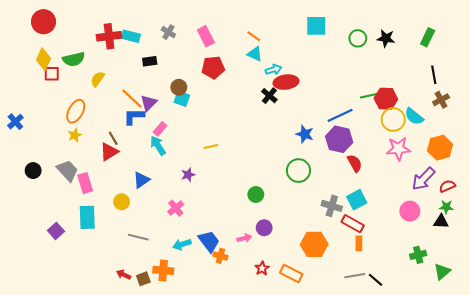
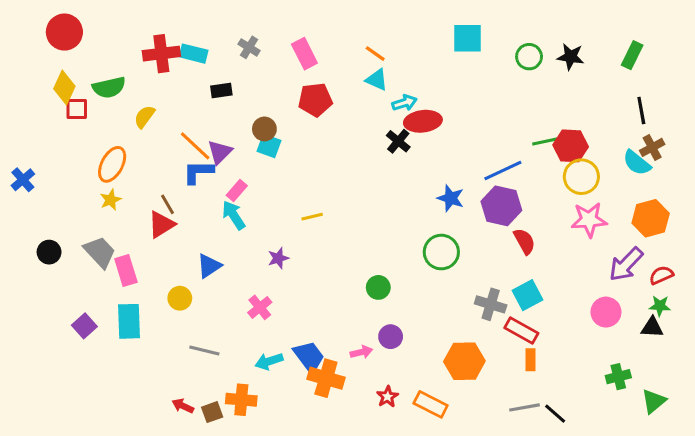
cyan semicircle: (414, 116) -> (637, 163), moved
purple square: (56, 231) -> (84, 326), moved
orange cross: (220, 256) -> (326, 378), size x1.6

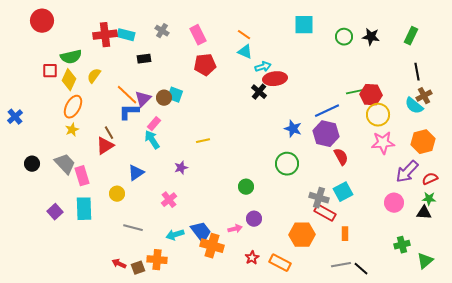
yellow diamond: (64, 87) -> (69, 80), moved
brown circle: (264, 129) -> (164, 98), moved
red rectangle: (521, 331) -> (325, 213), moved

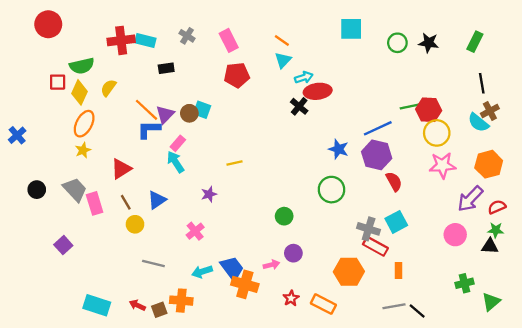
cyan triangle: (245, 52) -> (283, 60), turned 49
brown line: (109, 133) -> (126, 202), moved
cyan rectangle: (84, 209) -> (97, 305), moved, turned -70

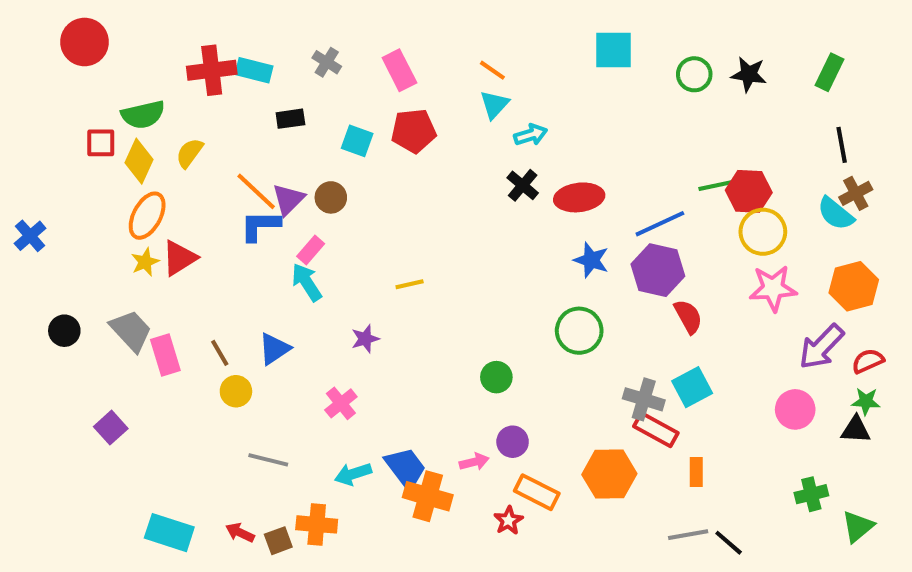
red ellipse: (318, 91) -> (579, 197), moved
cyan square: (202, 110) -> (357, 141), moved
red triangle: (121, 169) -> (179, 258), moved
orange rectangle: (323, 304) -> (537, 492), moved

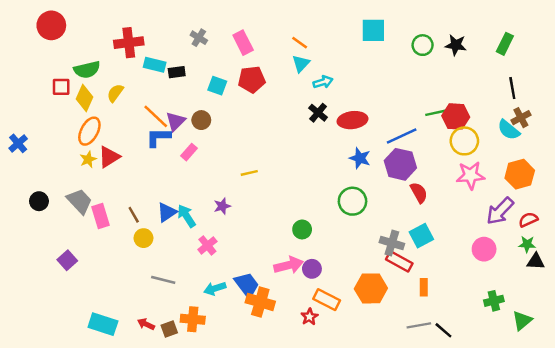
cyan rectangle: (254, 70) -> (155, 65), moved
cyan arrow: (307, 282) -> (187, 216), moved
black triangle: (856, 430) -> (536, 261), moved
pink arrow: (474, 462) -> (289, 265), moved, size x1.6

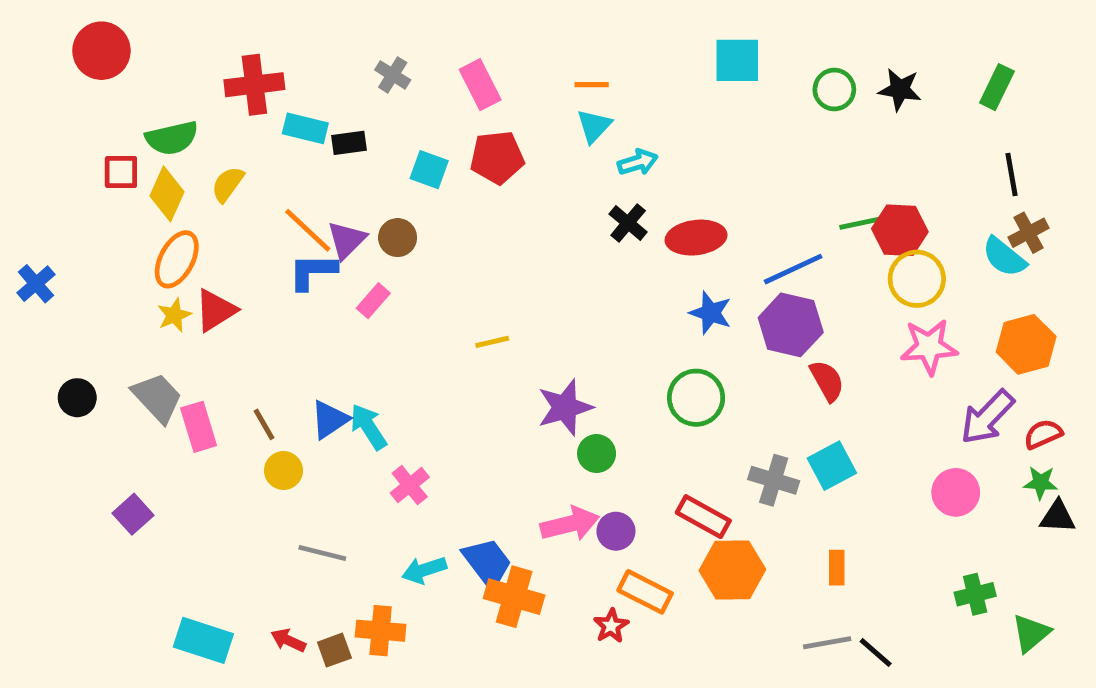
orange line: (300, 43) -> (592, 85), turned -35
purple star: (222, 206) -> (565, 407), moved, size x1.6
red rectangle: (399, 261) -> (703, 517), moved

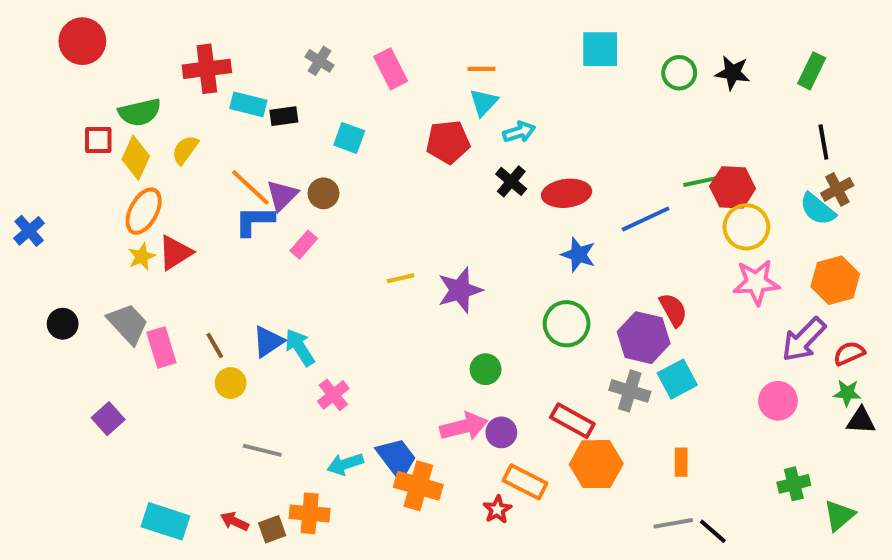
red pentagon: (497, 157) -> (448, 142), moved
purple hexagon: (791, 325) -> (644, 338), moved
purple star: (565, 407) -> (460, 290), moved

